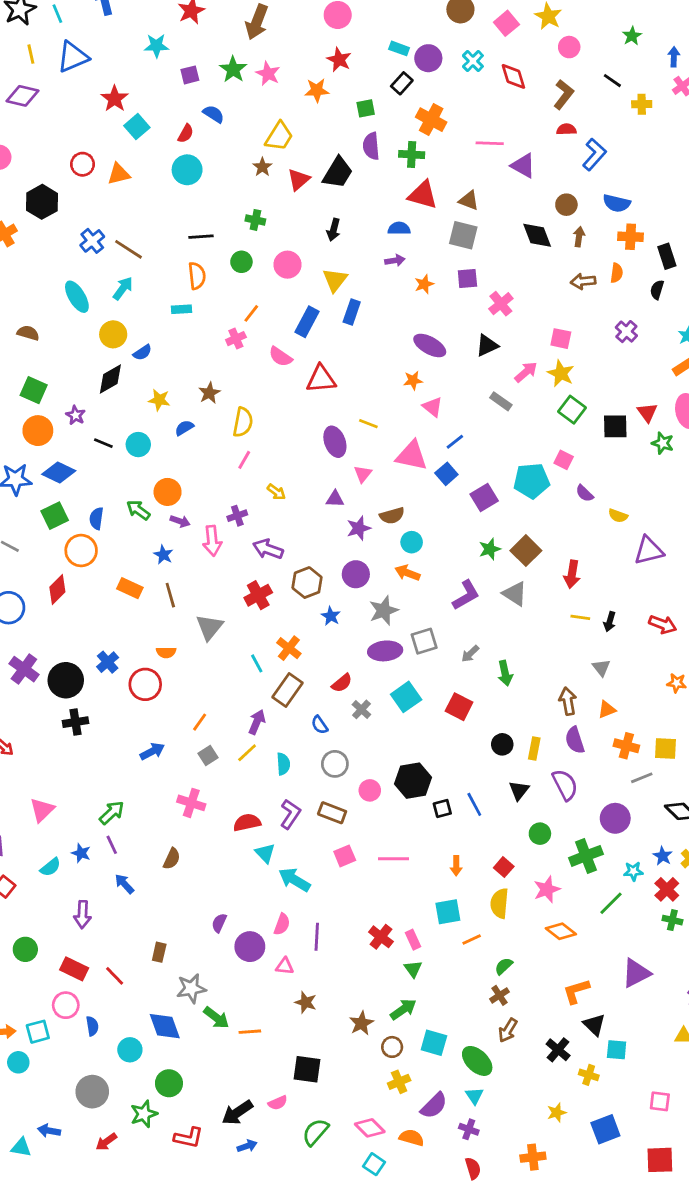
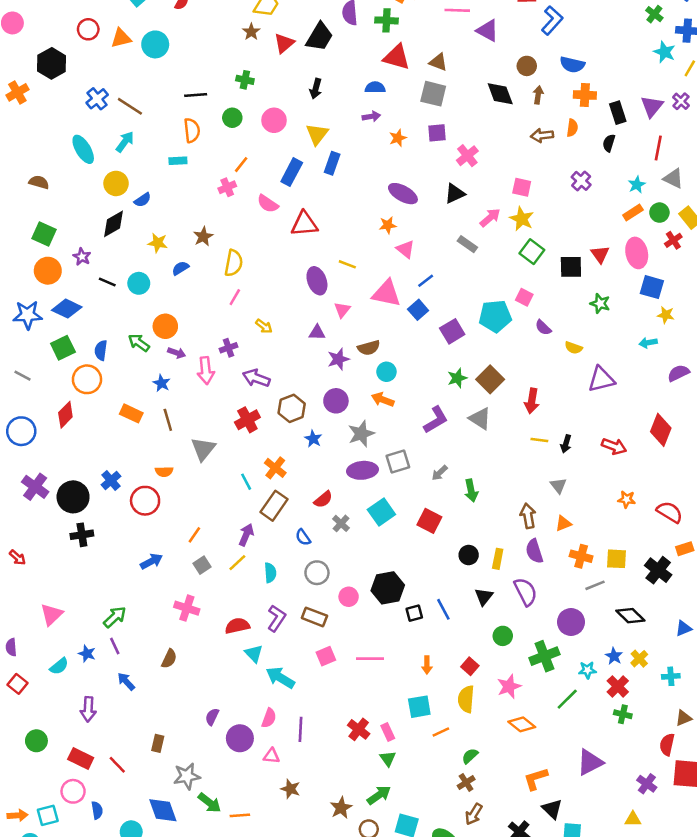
cyan circle: (187, 170) -> (155, 44), moved
green star: (663, 443) -> (600, 304), moved

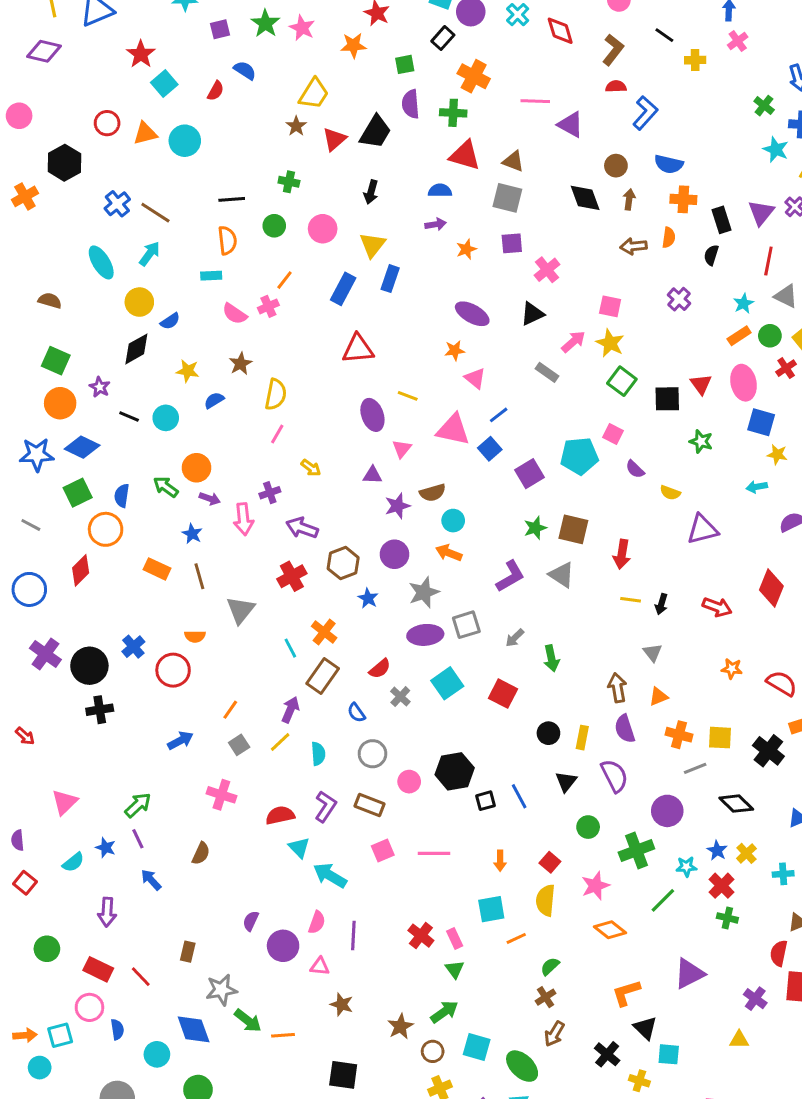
pink semicircle: (268, 204) -> (235, 314), moved
brown square: (490, 379) -> (573, 529), turned -32

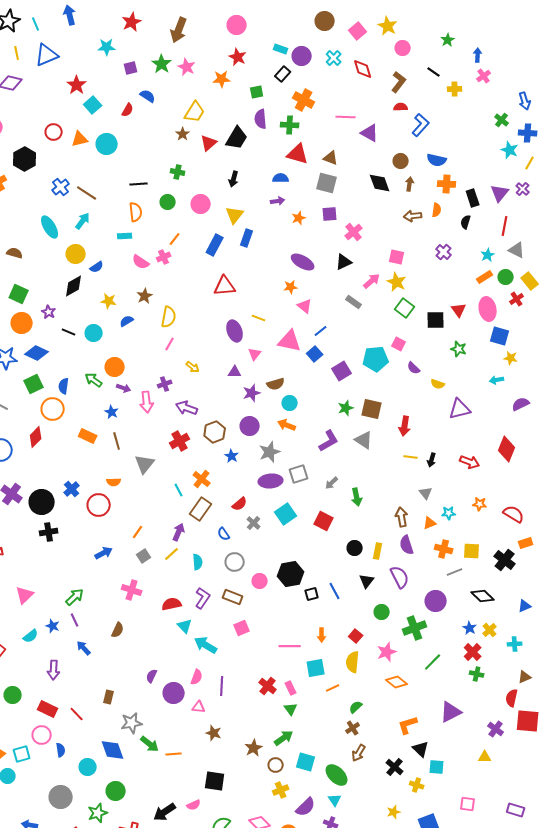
pink line: (434, 853) -> (290, 646), moved
cyan star: (686, 867) -> (449, 513), moved

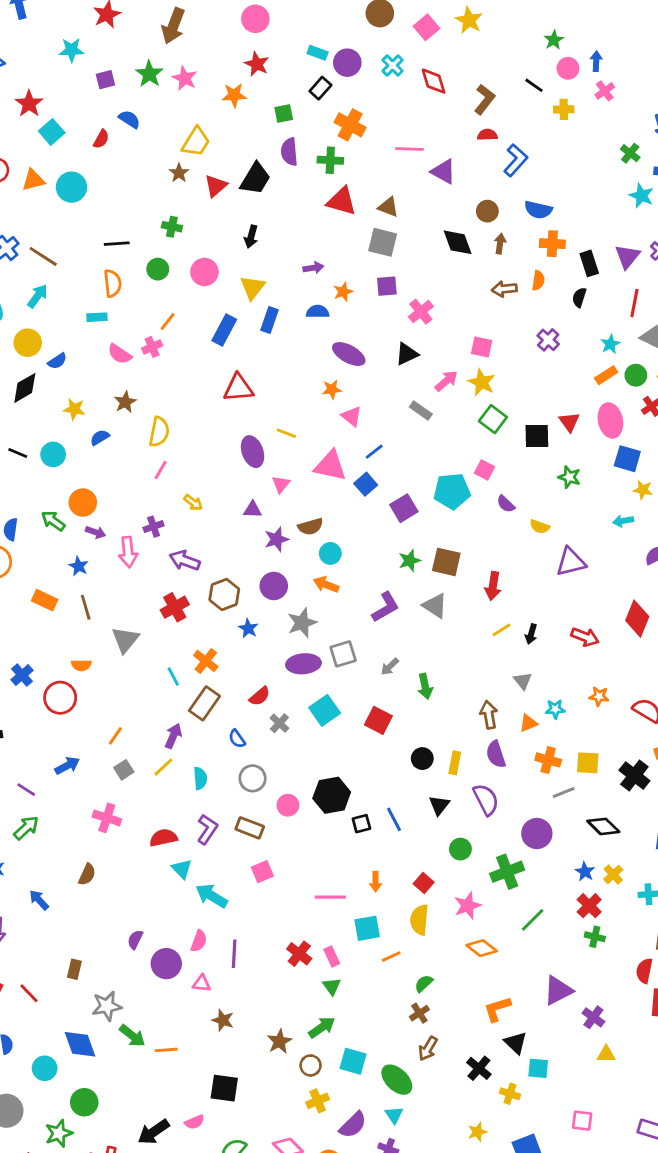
pink circle: (403, 48) -> (568, 68), moved
blue semicircle: (281, 178) -> (318, 312), moved
yellow line: (411, 457) -> (501, 630), turned -40
purple line: (75, 620) -> (26, 790), moved, turned -32
purple cross: (496, 729) -> (593, 1017), moved

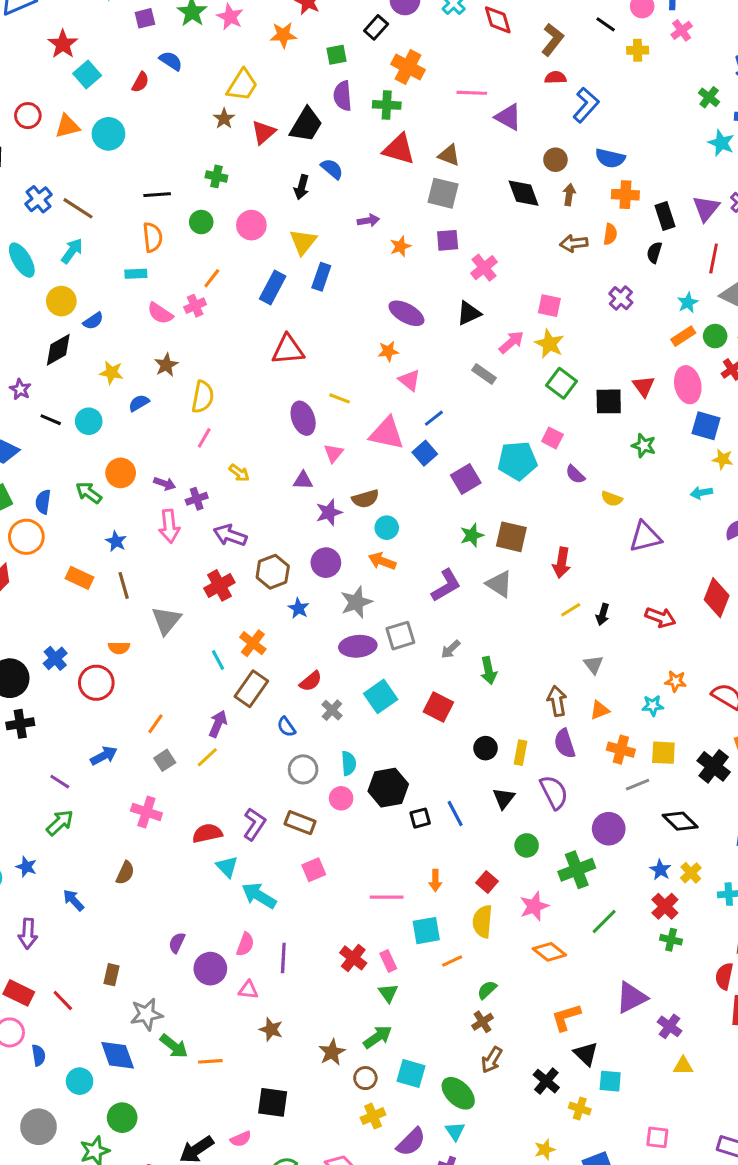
blue semicircle: (318, 312) -> (332, 169), moved, turned 40
purple arrow: (96, 532) -> (165, 484), moved
cyan star: (555, 709) -> (653, 706), moved
cyan semicircle: (200, 778) -> (349, 763), moved

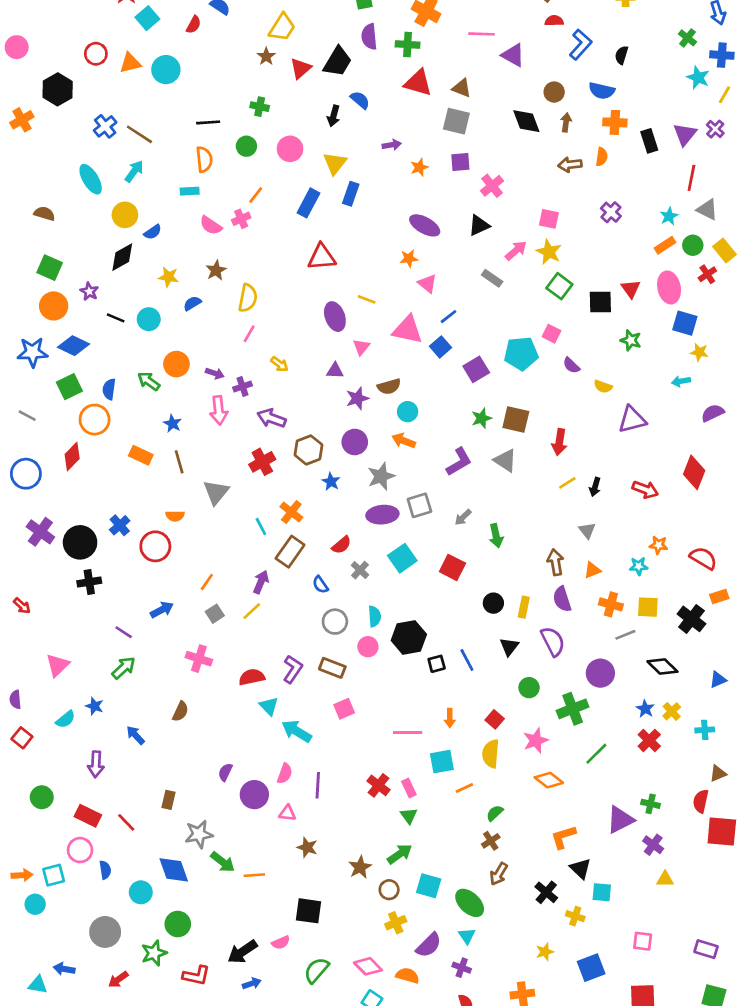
black semicircle: (654, 252) -> (621, 55), moved
green cross: (671, 940) -> (651, 804), moved

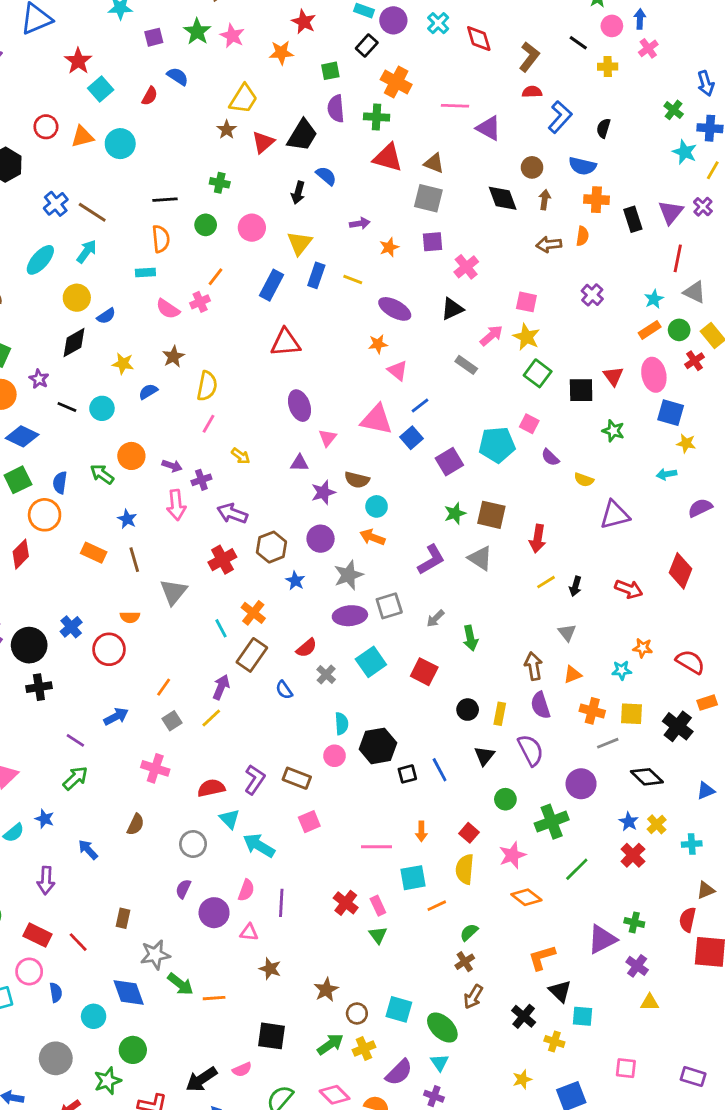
cyan ellipse: (91, 179) -> (40, 260), turned 72
yellow line: (367, 299) -> (353, 279), moved
brown semicircle: (389, 387) -> (357, 480), turned 30
gray circle: (335, 622) -> (193, 844), moved
green arrow: (400, 854) -> (330, 1044), moved

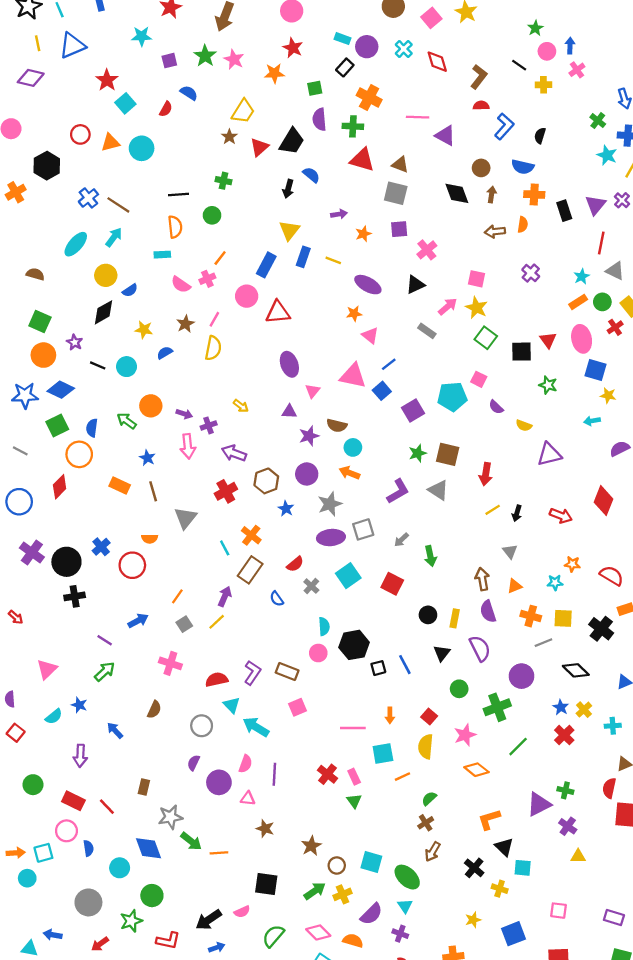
pink circle: (252, 228) -> (247, 296), moved
pink line: (208, 424) -> (214, 319), moved

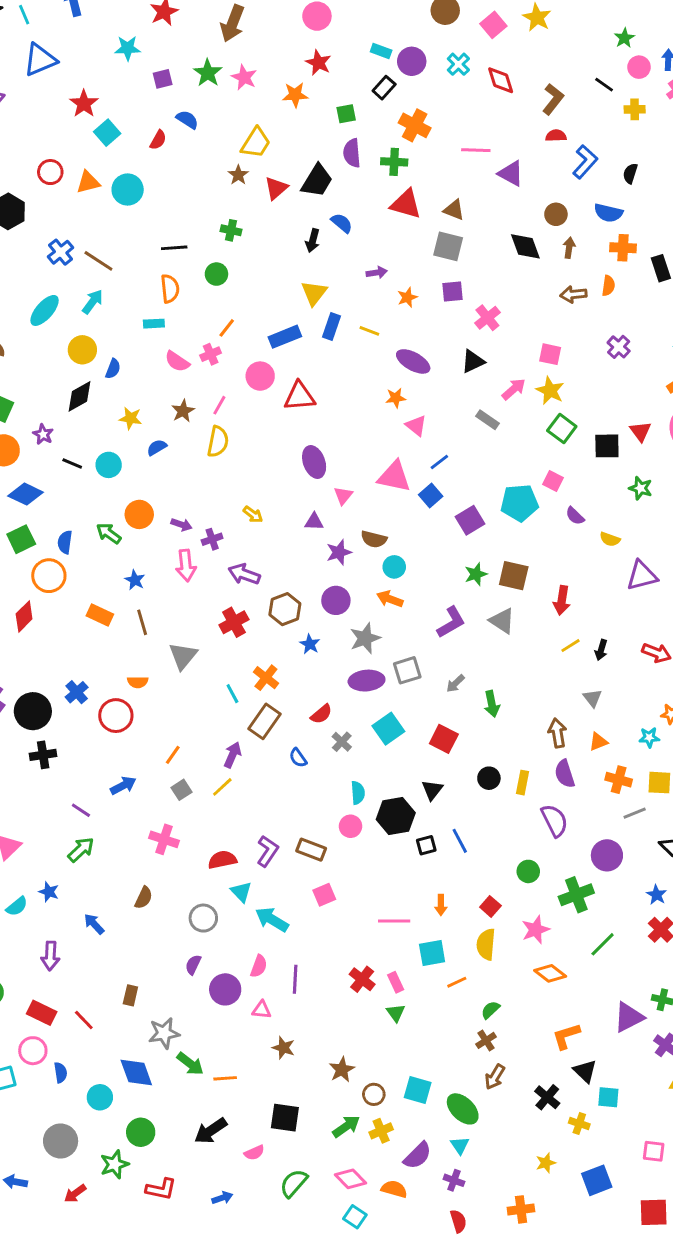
blue rectangle: (266, 265) -> (285, 337), turned 40
blue semicircle: (130, 290) -> (113, 369), turned -35
black triangle: (442, 653) -> (432, 790), moved
black arrow: (209, 920) -> (211, 1131), moved

